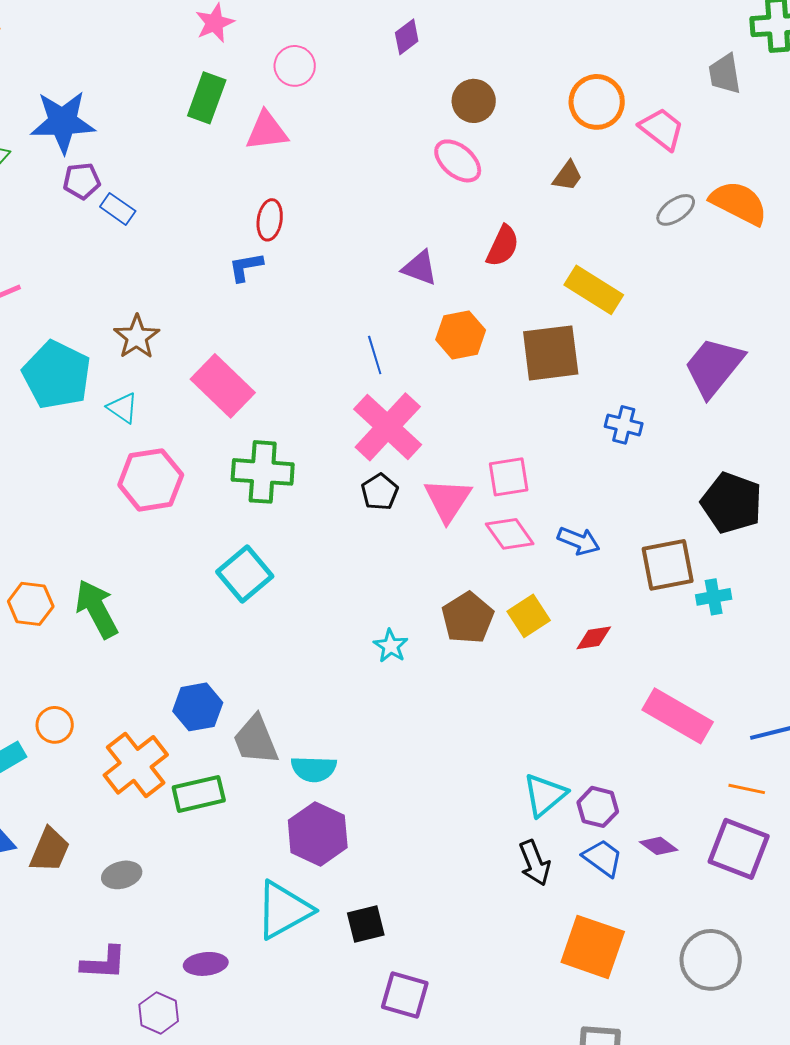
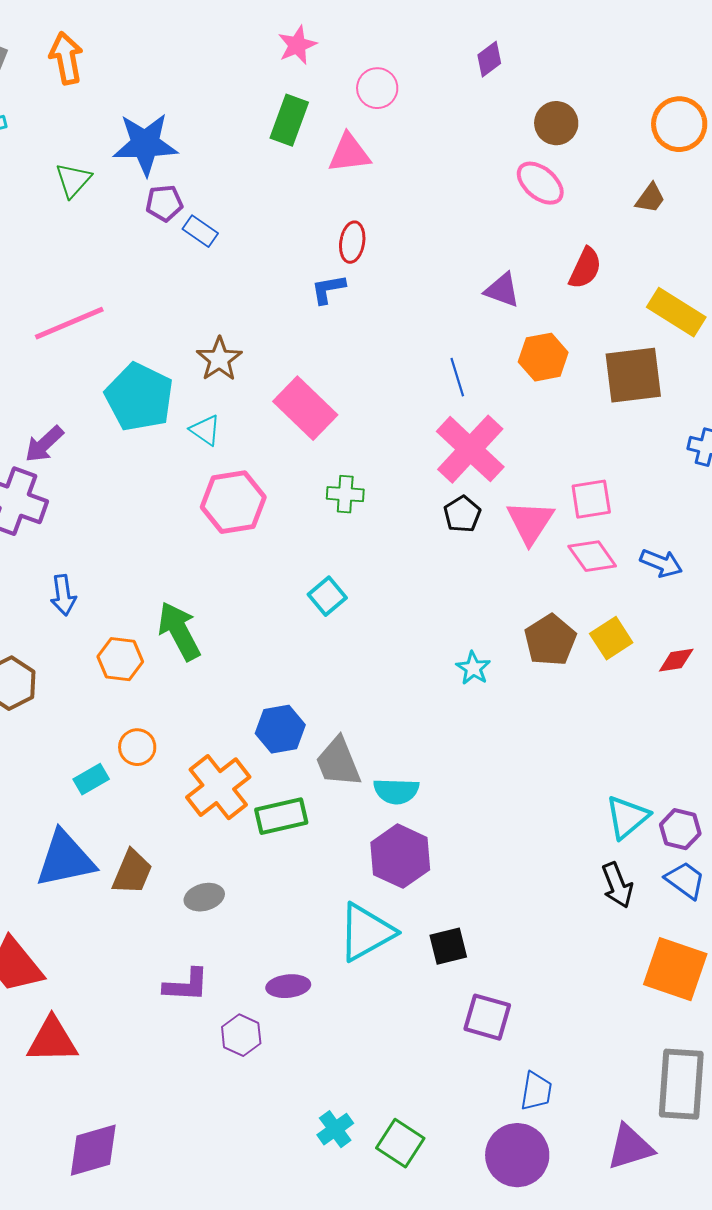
green cross: (263, 472) -> (345, 494), size x0.6
cyan square: (245, 574) -> (327, 596), size x0.7
orange hexagon: (31, 604) -> (120, 659), moved

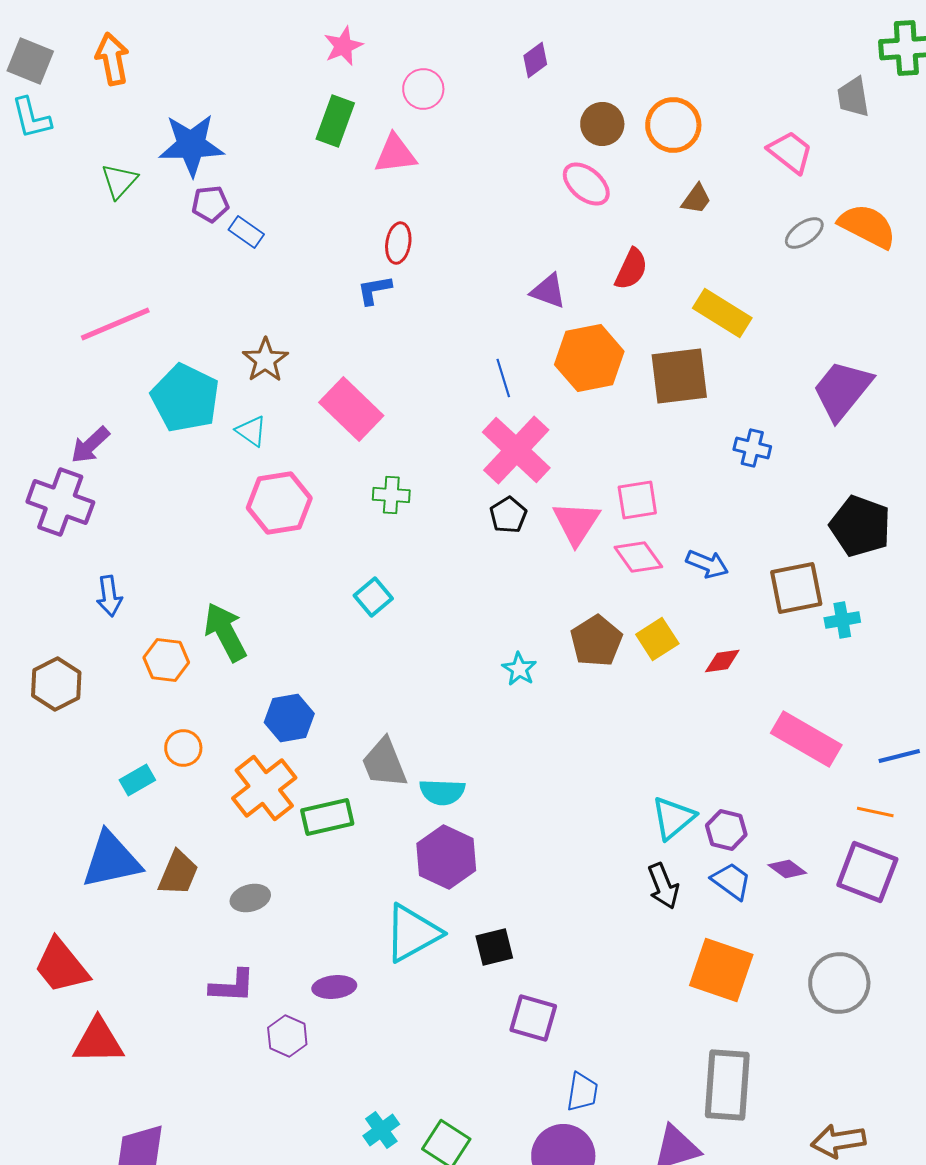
orange circle: (679, 124) -> (673, 125), moved
orange hexagon: (543, 357) -> (589, 358), size x1.4
blue hexagon: (280, 729) -> (289, 718), moved

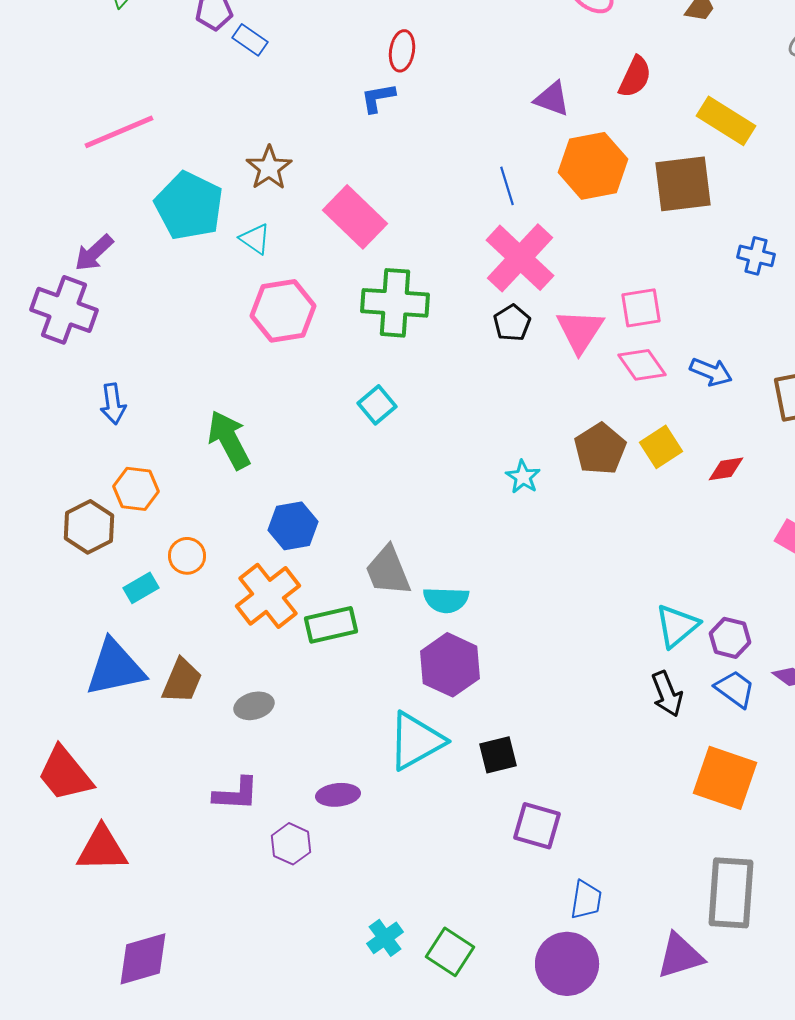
green cross: (391, 495) -> (395, 303), size x1.8
orange hexagon: (166, 660) -> (136, 489), moved
brown hexagon: (56, 684) -> (89, 527), moved

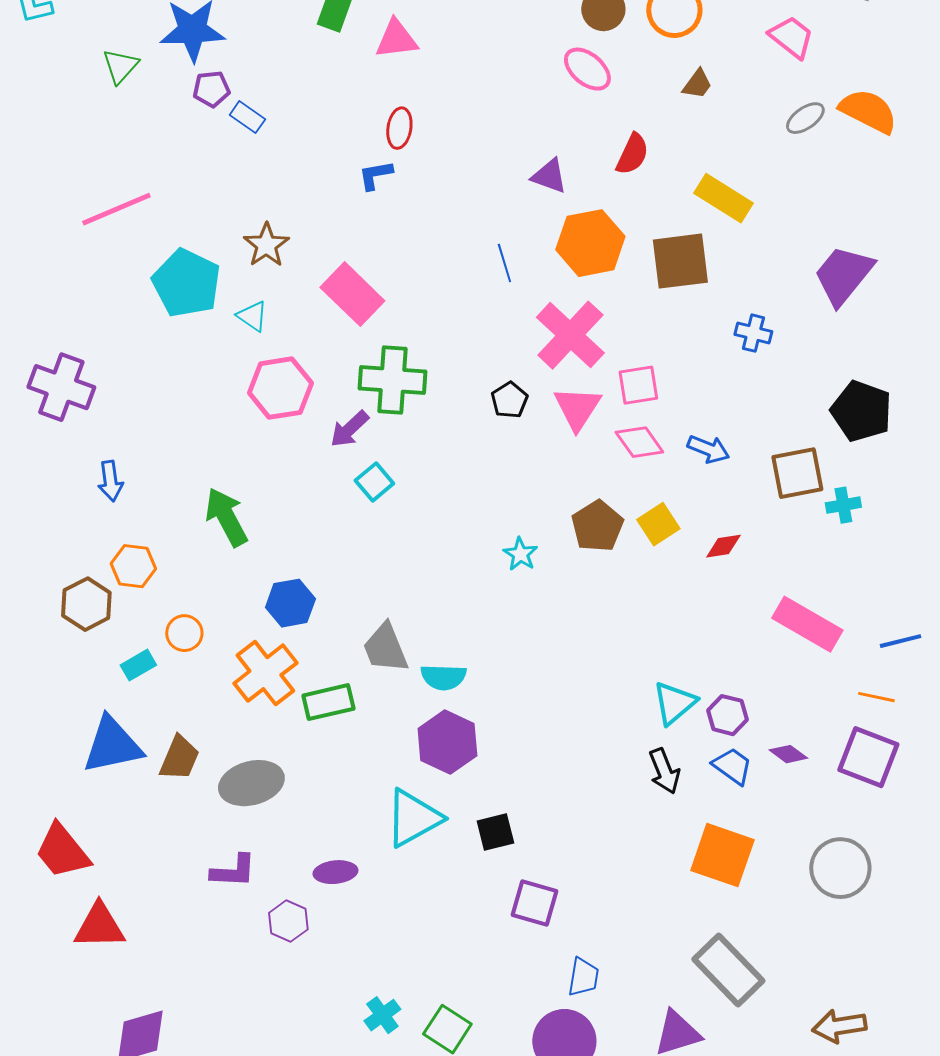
purple arrow: (94, 253) -> (349, 429), moved
pink cross: (520, 258) -> (570, 335), moved
gray ellipse: (254, 706) -> (251, 783), size x1.6
gray rectangle: (731, 893) -> (728, 970), turned -48

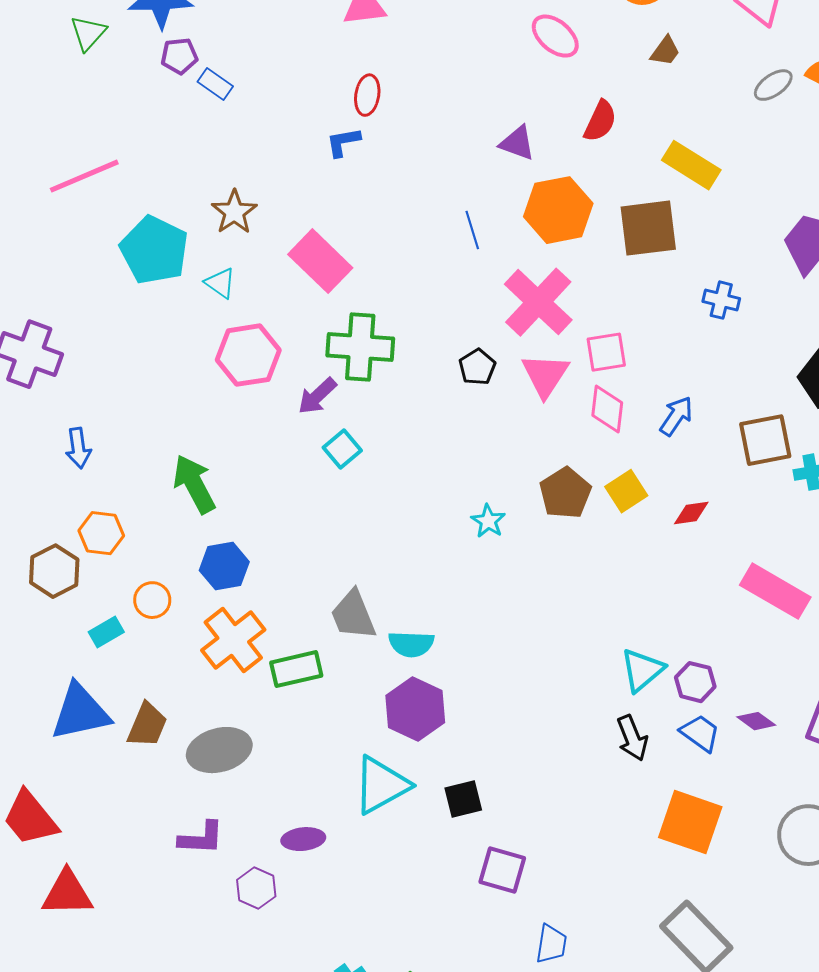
pink diamond: (639, 442) -> (607, 409), turned 42
blue arrow: (708, 449) -> (676, 416), turned -78
blue hexagon: (290, 603) -> (224, 566), moved

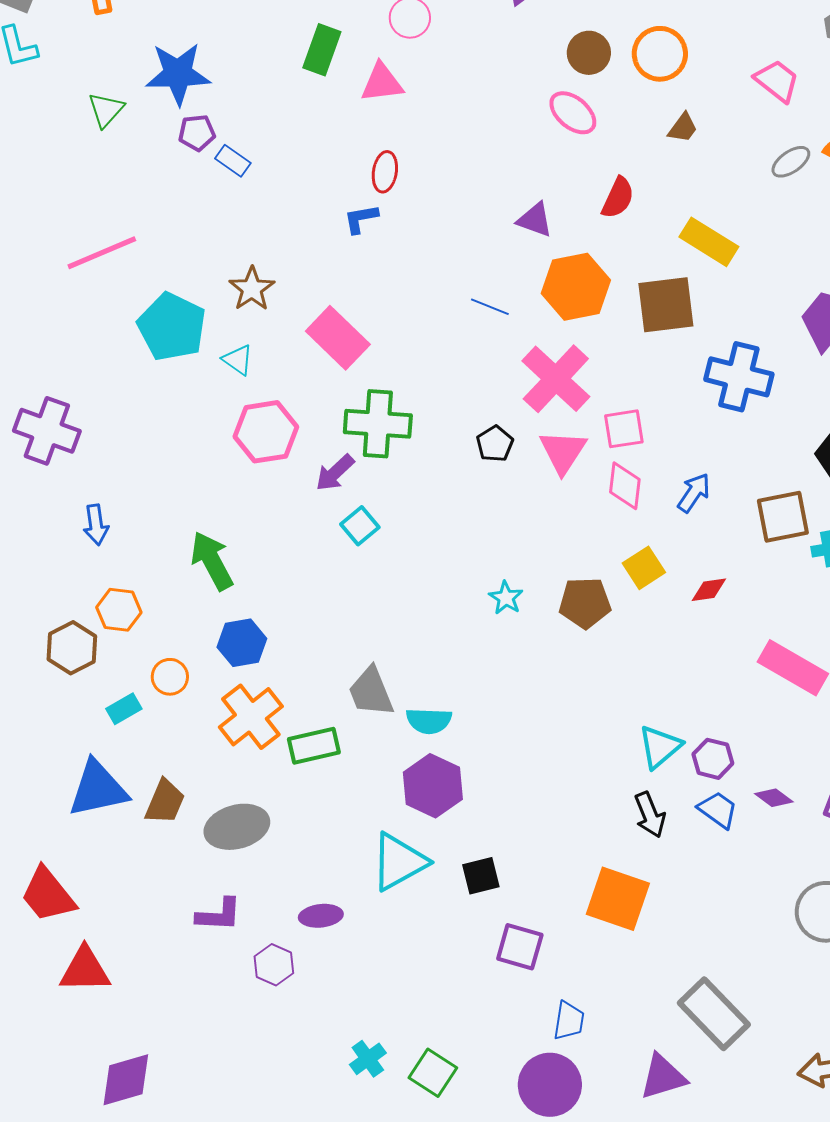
blue line: (472, 230) -> (490, 307), turned -51
blue cross: (721, 300) -> (739, 377), size x1.8
brown pentagon: (565, 493) -> (585, 603), moved, turned 30
orange square: (690, 822) -> (618, 899), moved

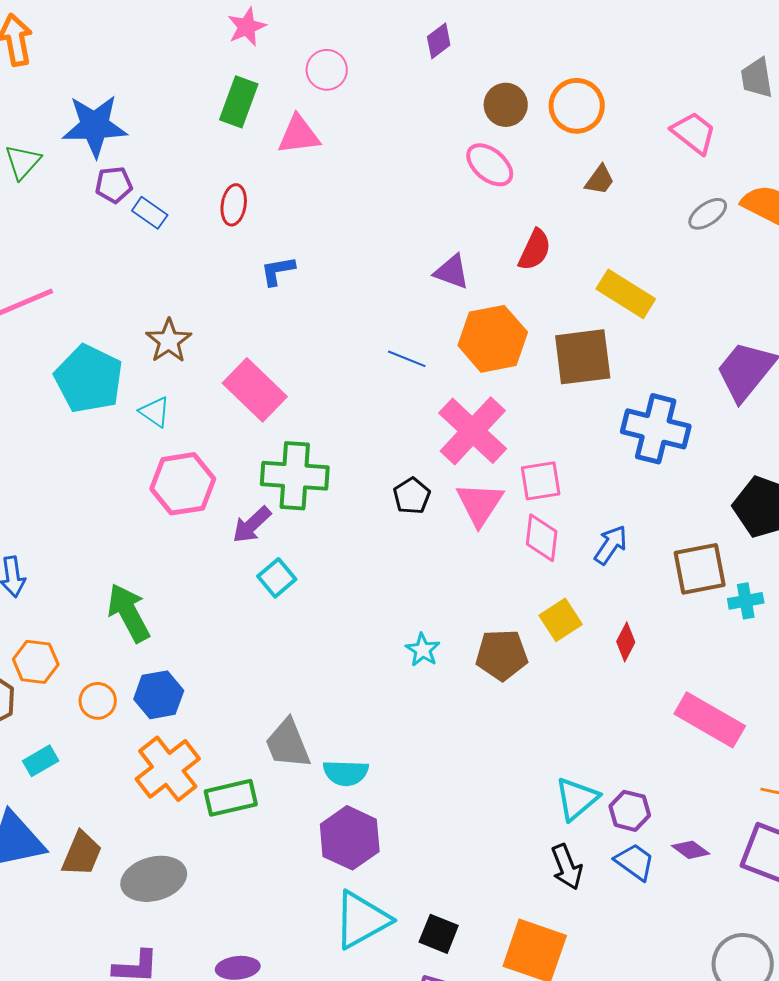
red ellipse: (385, 172) -> (234, 205), moved
red diamond: (709, 590) -> (626, 642), turned -54
orange circle: (170, 677) -> (98, 701), moved
cyan triangle: (399, 862) -> (362, 920), moved
black square: (481, 876) -> (439, 934), moved, turned 36

